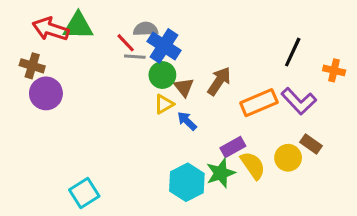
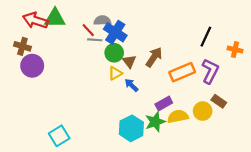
purple L-shape: (299, 101) -> (210, 71), turned -110
yellow semicircle: (253, 165) -> (178, 116), turned -66

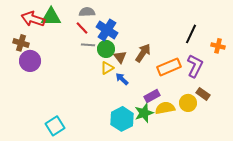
gray semicircle: (102, 20) -> (87, 12), moved
gray line: (95, 40) -> (88, 45), moved

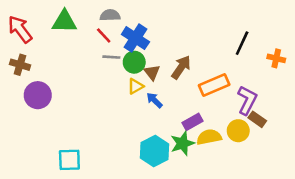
red arrow: (33, 19) -> (20, 29), moved, turned 35
brown cross: (21, 43) -> (20, 65), moved
purple circle: (30, 61) -> (38, 95), moved
purple L-shape: (195, 66) -> (247, 100), moved
cyan square: (55, 126) -> (69, 160), turned 30

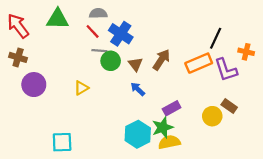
green circle: (134, 62) -> (111, 61), moved
orange rectangle: (214, 85) -> (199, 63), moved
yellow triangle: (135, 86) -> (81, 88), moved
purple L-shape: (247, 100) -> (226, 70), moved, turned 135
yellow semicircle: (209, 137) -> (169, 142), moved

